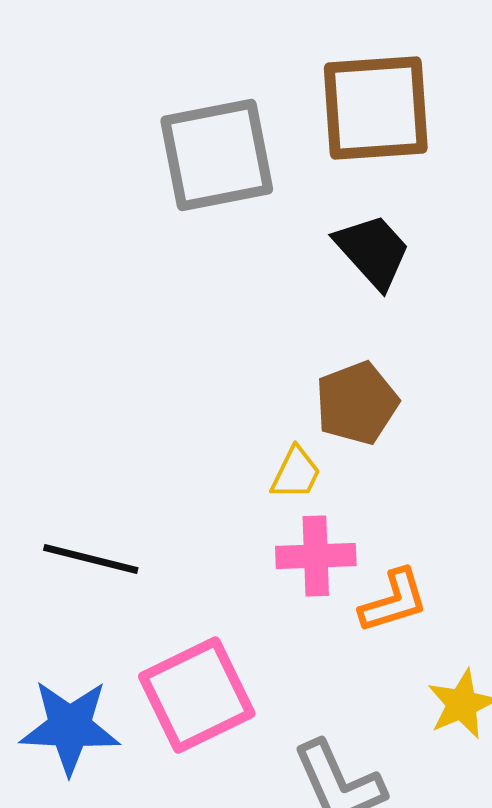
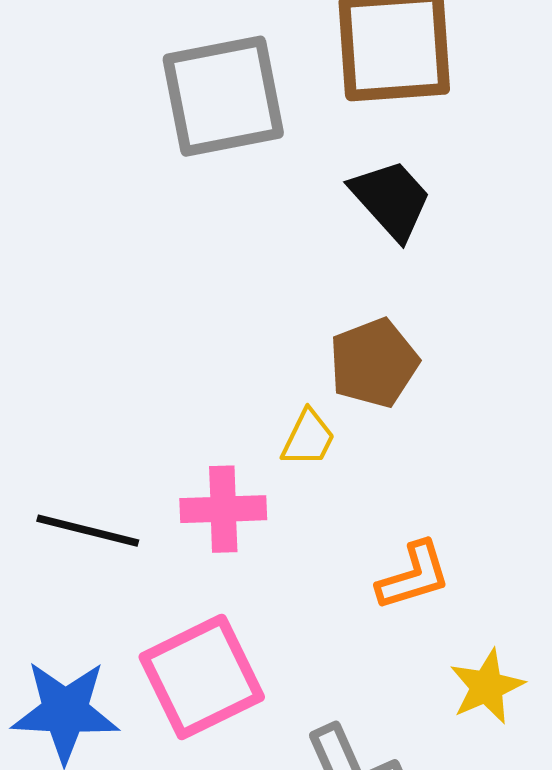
pink cross: (316, 556) -> (223, 509), moved

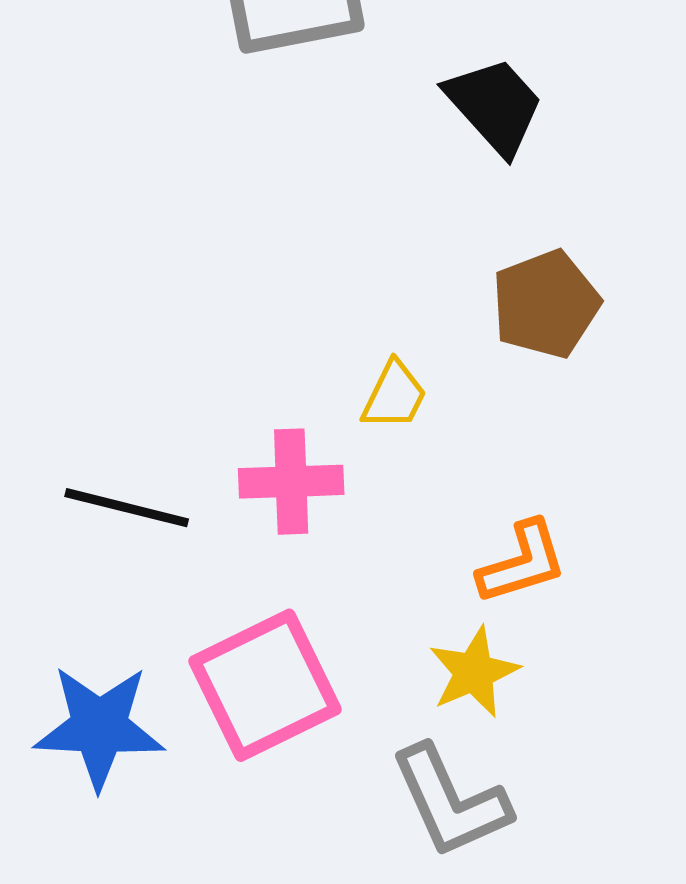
brown pentagon: (374, 363) -> (546, 304), moved
yellow star: (487, 687) -> (474, 672), moved

